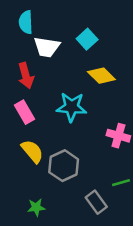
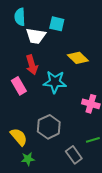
cyan square: (87, 39) -> (57, 24), moved, turned -35
red arrow: (26, 76) -> (32, 65), moved
yellow semicircle: (32, 151) -> (19, 137), moved

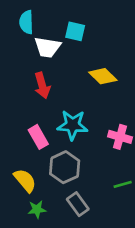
cyan star: (55, 82) -> (73, 125), moved
pink rectangle: (19, 86) -> (38, 137), moved
gray rectangle: (74, 155) -> (78, 204), moved

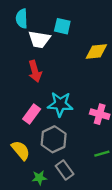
yellow diamond: (103, 76) -> (96, 51), moved, turned -50
pink rectangle: (38, 137) -> (32, 114), turned 66
green star: (37, 209) -> (39, 178), moved

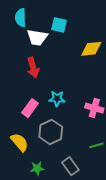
cyan star: (60, 104) -> (57, 99), size x0.7
gray rectangle: (65, 170) -> (70, 166), moved

